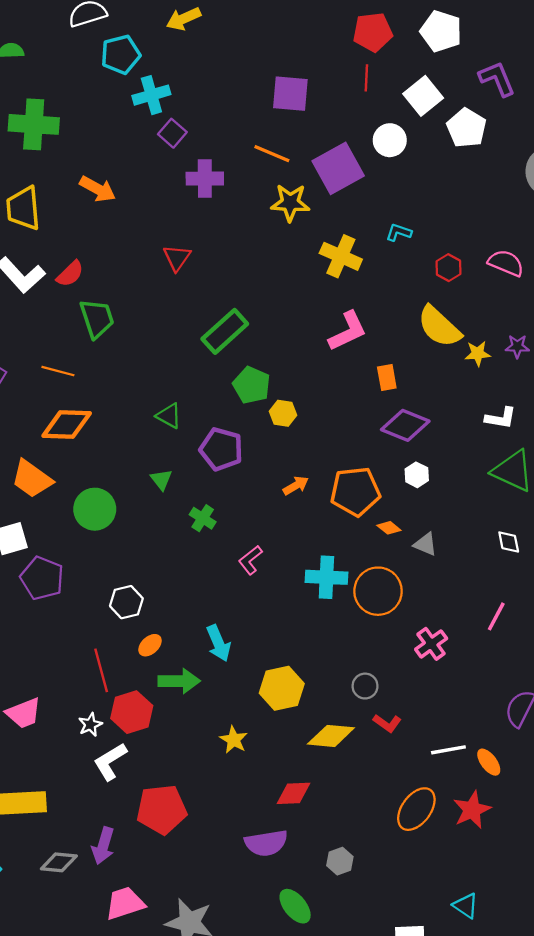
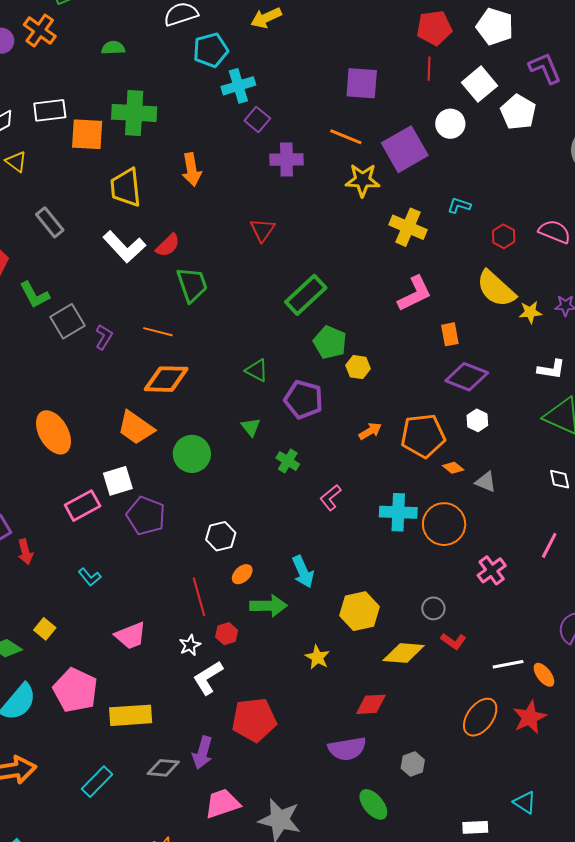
orange arrow: (98, 189) -> (191, 170), turned 52
red hexagon: (132, 712) -> (227, 634), size x0.6

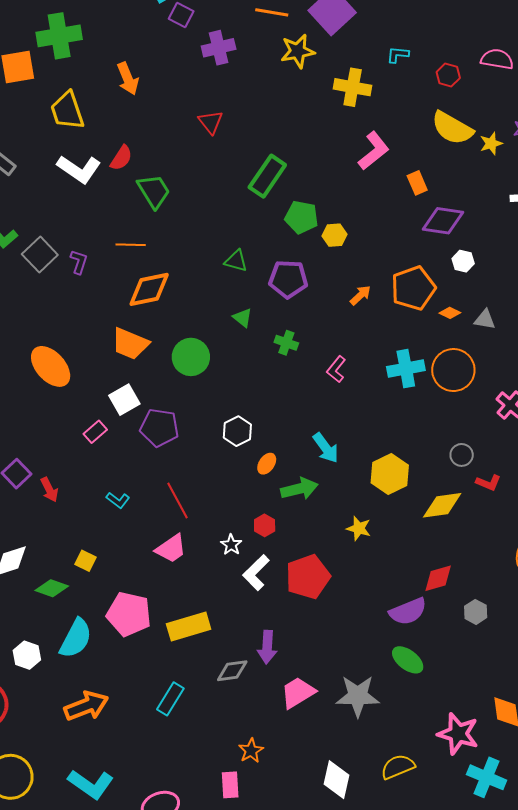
pink rectangle: (83, 506) -> (95, 432), size x0.7
red line: (199, 597) -> (177, 500), moved
red diamond: (371, 704) -> (438, 578), moved
red pentagon: (254, 720) -> (308, 577), moved
green ellipse: (373, 804) -> (408, 660), moved

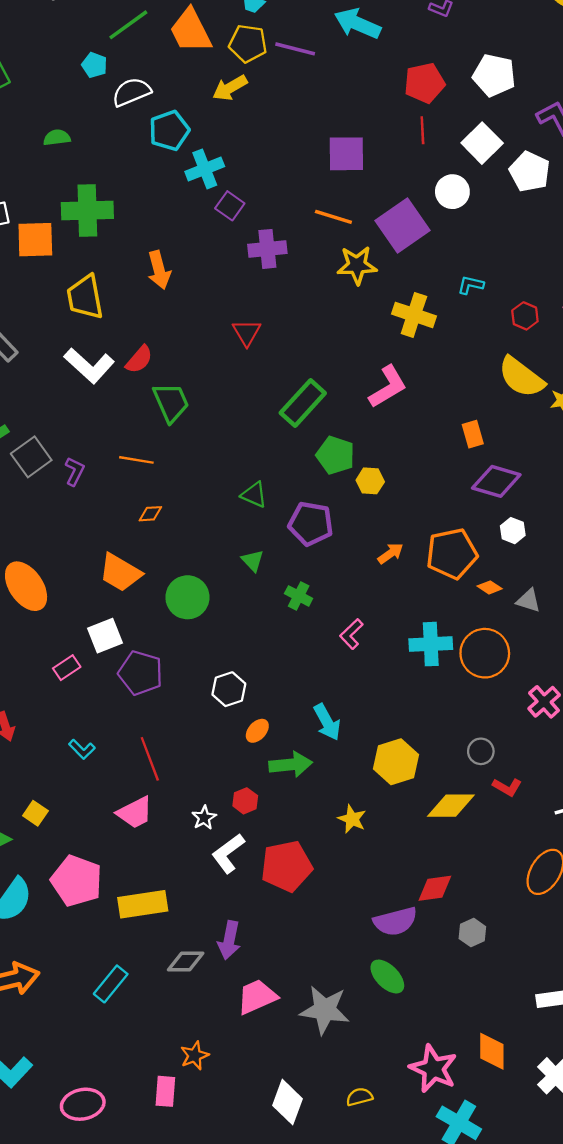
pink L-shape: (374, 151) -> (388, 387), moved
orange diamond: (149, 289) -> (150, 514), size x0.5
yellow semicircle: (398, 767) -> (359, 1097), size x0.7

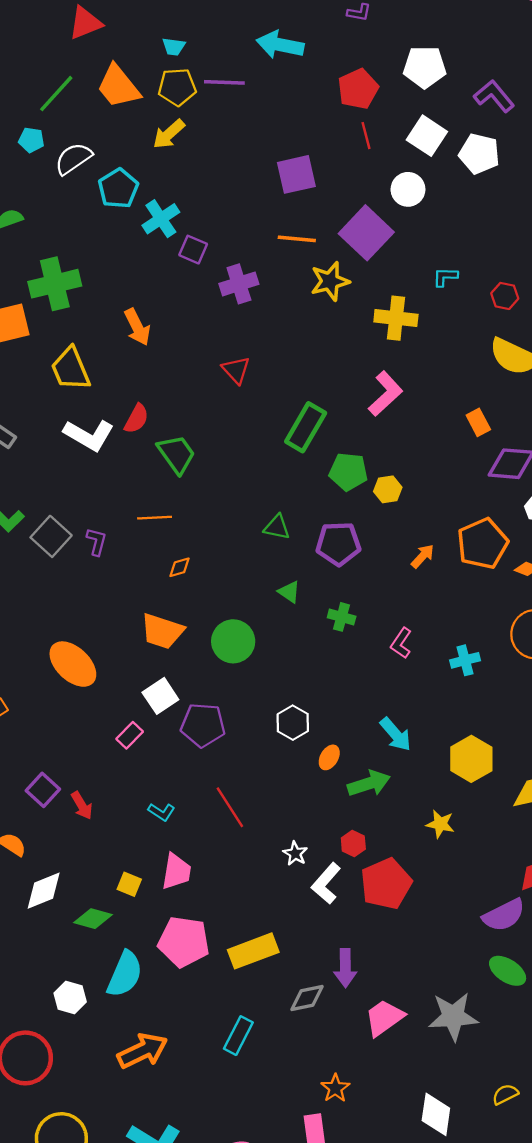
cyan cross: (431, 644) -> (465, 660), moved, size x0.7
red hexagon: (245, 801) -> (353, 844), moved
pink trapezoid: (135, 813) -> (176, 871), moved, turned -42

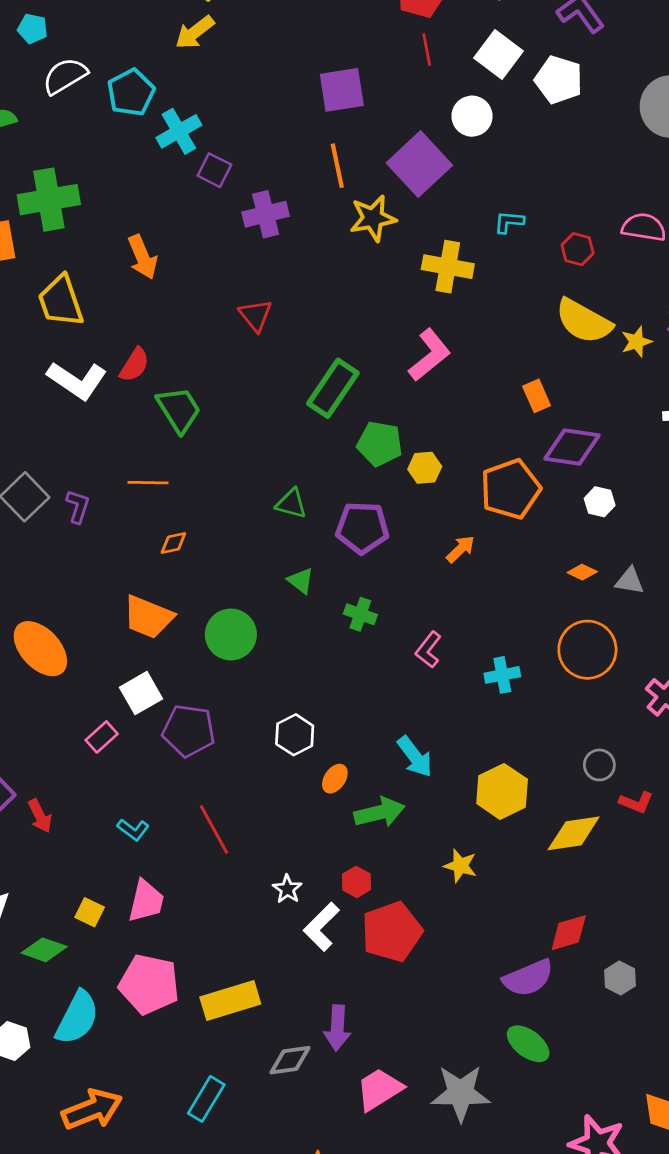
white semicircle: (73, 159) -> (65, 76), moved
orange line: (297, 239) -> (337, 166), turned 69
orange pentagon: (483, 544) -> (511, 489), moved

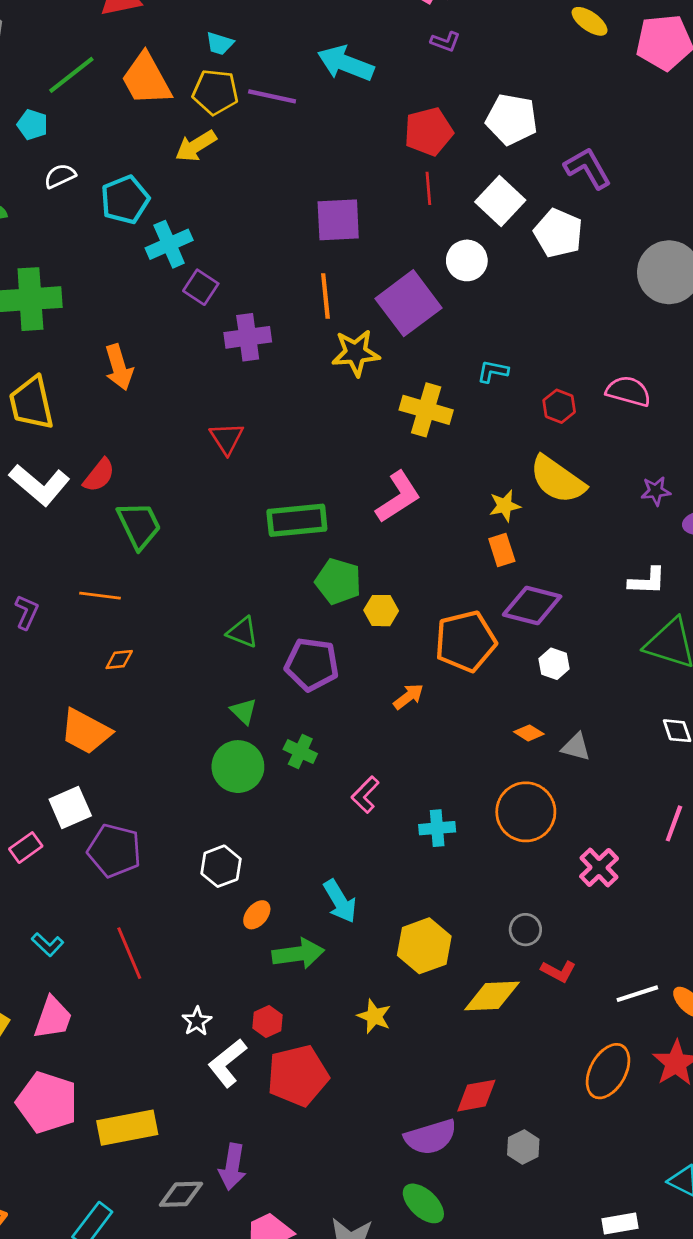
white semicircle: (65, 76) -> (60, 176), size x0.7
yellow star: (636, 342) -> (505, 506), moved
green rectangle: (333, 388) -> (297, 520), turned 44
green circle: (231, 634) -> (238, 767), moved

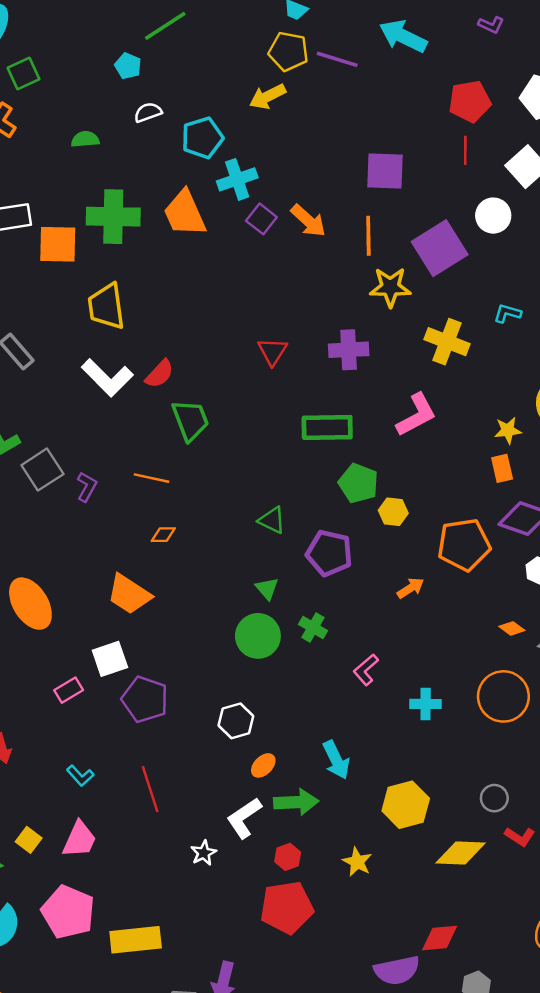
orange trapezoid: (146, 79) -> (185, 213), moved
purple cross: (248, 337) -> (349, 350), moved
orange arrow: (119, 367) -> (308, 221), moved, turned -36
red hexagon: (268, 1021) -> (288, 857), moved
white L-shape: (227, 1063) -> (244, 818), moved

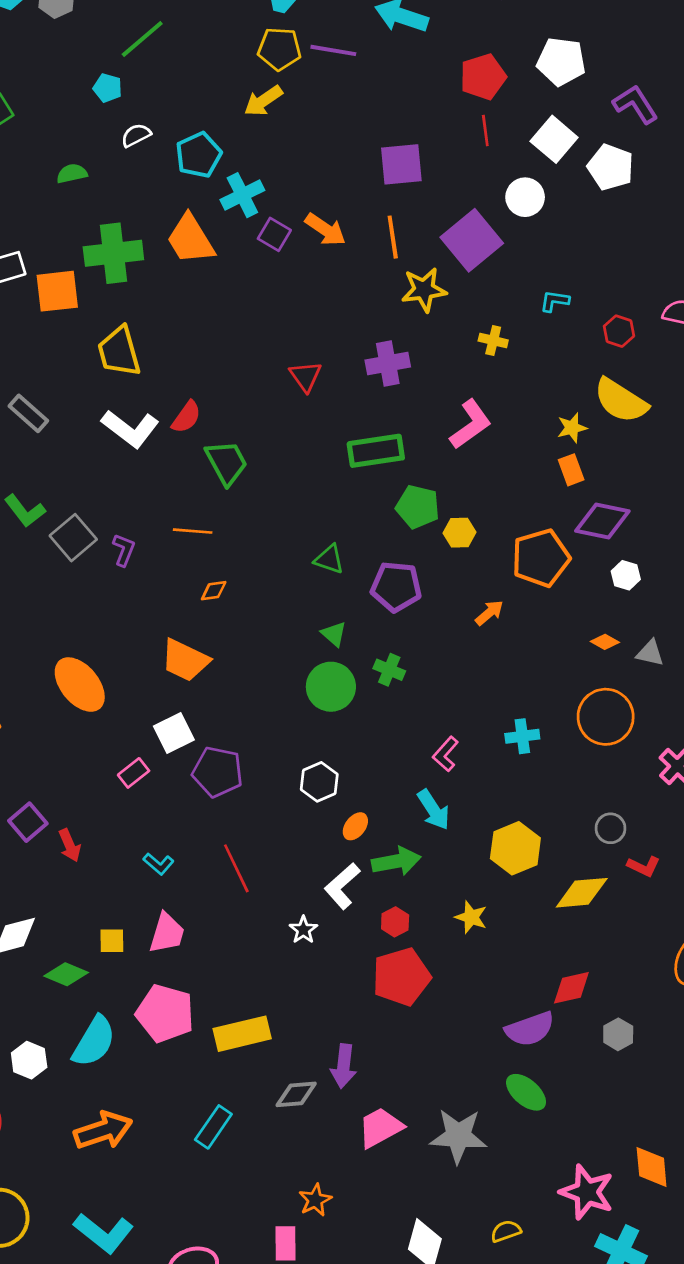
yellow cross: (447, 342) -> (493, 341), size x0.6
pink L-shape: (366, 670) -> (446, 754), moved
yellow square: (29, 840) -> (112, 941), turned -30

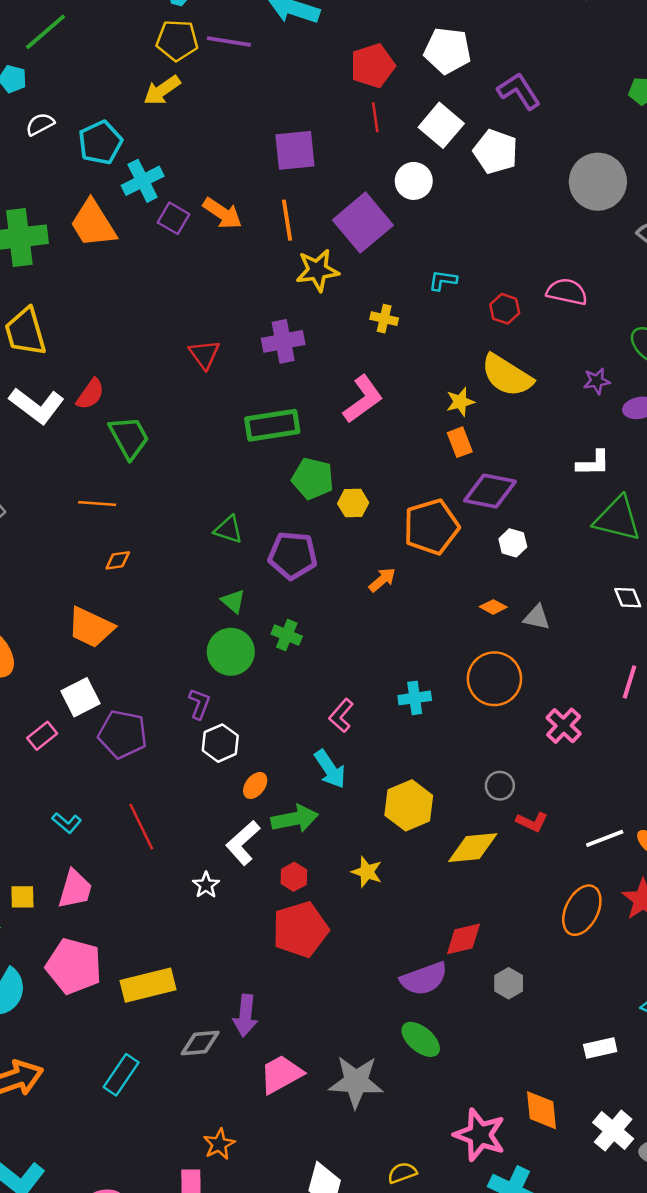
purple L-shape: (124, 550) -> (199, 704), moved

